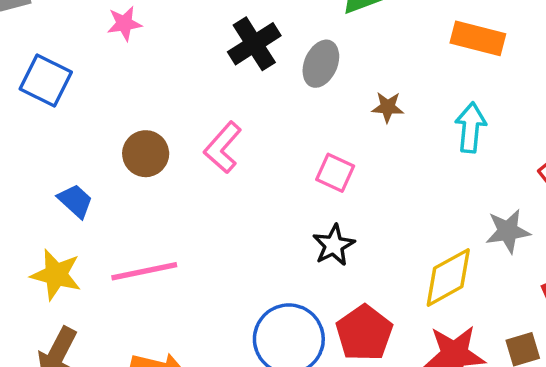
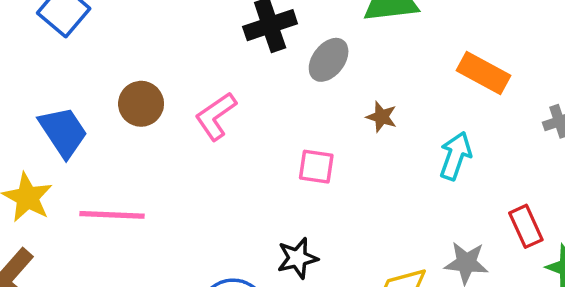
pink square: (335, 173) -> (316, 167), turned -30
blue trapezoid: (75, 201) -> (63, 132), size x1.5
black star: (334, 245) -> (298, 258), moved

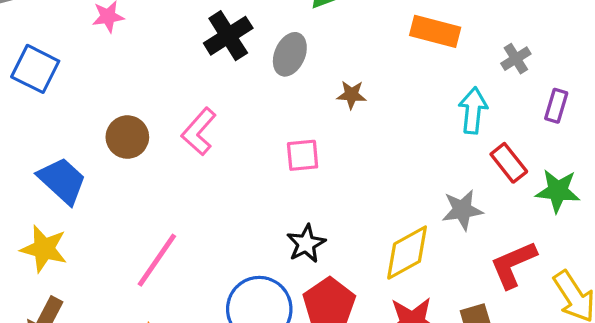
cyan arrow: (455, 156) -> (473, 110), moved
pink line: (112, 215) -> (157, 260), moved, turned -44

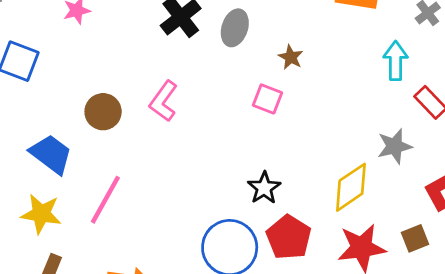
brown star: (351, 95) -> (291, 57), turned 30
pink square: (303, 155) -> (267, 99), moved, turned 32
pink line: (157, 260) -> (105, 200), moved

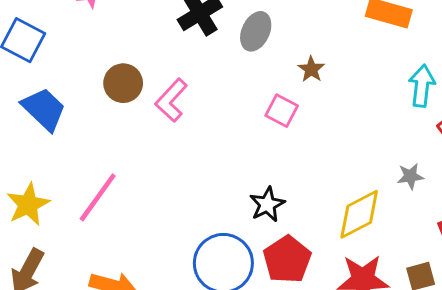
brown circle: (103, 112) -> (123, 83), moved
gray star: (395, 146) -> (410, 176), size x0.7
blue trapezoid: (51, 154) -> (44, 109), moved
yellow star: (41, 214) -> (28, 204), turned 30

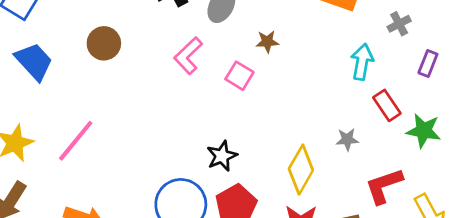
brown star: (311, 69) -> (267, 42), turned 30
pink L-shape: (171, 100) -> (188, 56), moved
yellow diamond: (359, 214) -> (301, 170), turned -36

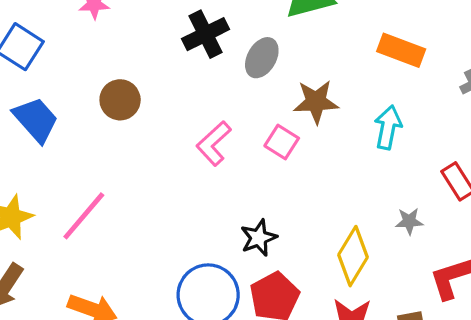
brown star: (267, 42) -> (316, 102), size x1.6
pink L-shape: (188, 56) -> (214, 143), moved
cyan arrow: (362, 62) -> (388, 127), moved

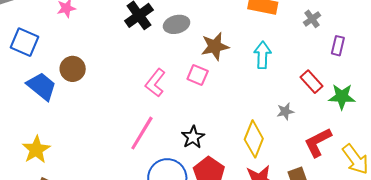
gray ellipse: (262, 58) -> (177, 24), turned 55
brown circle: (120, 100) -> (73, 69), moved
pink line: (84, 216) -> (142, 133), moved

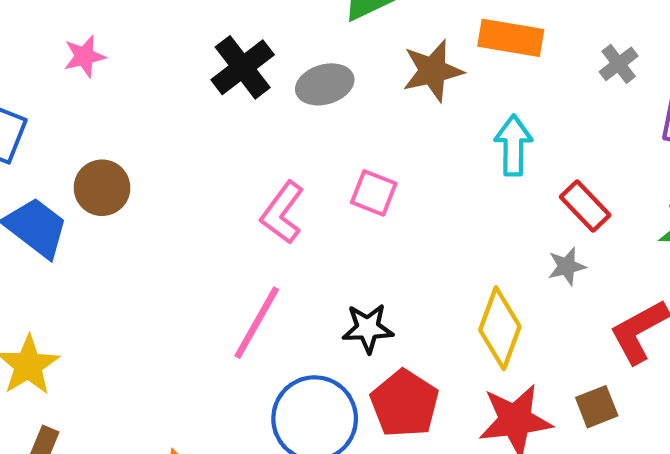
brown star: (215, 46) -> (433, 71), moved
red rectangle: (312, 82) -> (585, 206), moved
black star: (193, 137) -> (368, 328), turned 30

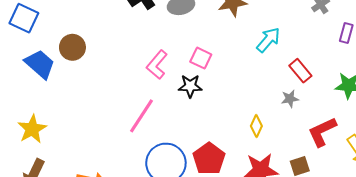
cyan arrow: (513, 145) -> (268, 40), turned 36
black star: (368, 328) -> (190, 86), moved
yellow diamond: (500, 328) -> (256, 126), size x0.6

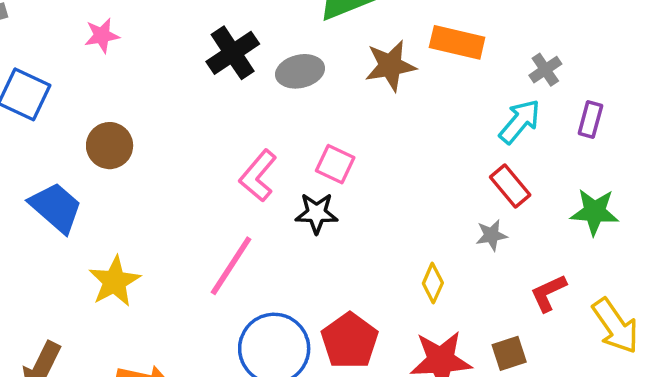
cyan arrow: (268, 40) -> (520, 121), moved
blue trapezoid: (40, 64) -> (56, 207), moved
yellow star: (32, 129) -> (114, 281), moved
red L-shape: (322, 132) -> (548, 293), size x0.7

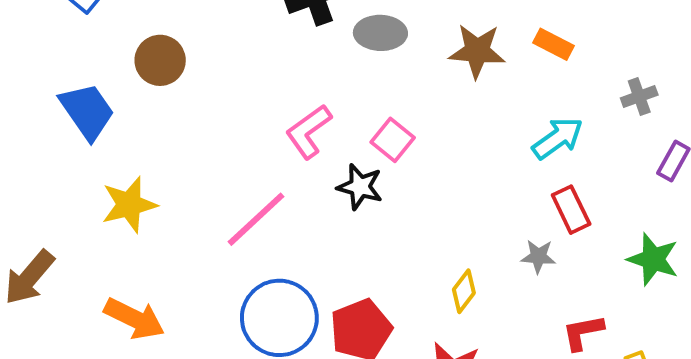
orange rectangle: (457, 42) -> (553, 44), size x0.7
cyan arrow: (520, 121) -> (558, 138), moved

